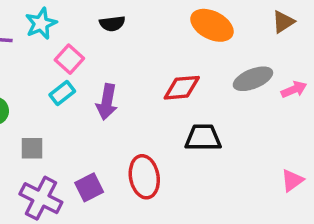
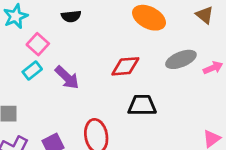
brown triangle: (283, 22) -> (205, 15), turned -48
purple arrow: (107, 102) -> (67, 77), turned -56

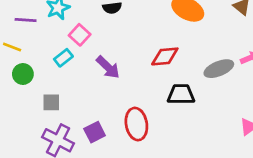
gray ellipse: (181, 59) -> (219, 69), moved
cyan rectangle: (32, 71) -> (63, 58), moved

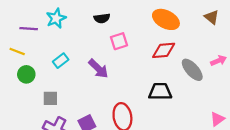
pink square: (80, 35) -> (119, 41), moved, turned 30
red diamond: (165, 56) -> (164, 50), moved
gray ellipse: (219, 69) -> (192, 70), turned 70

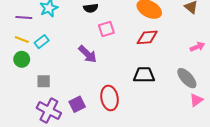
yellow line: (17, 51) -> (22, 39), moved
cyan rectangle: (61, 61) -> (42, 42), moved
gray ellipse: (192, 70) -> (187, 78), moved

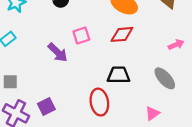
pink square: (106, 29) -> (81, 36), moved
red ellipse: (110, 98) -> (99, 102), moved
pink triangle: (196, 100) -> (152, 113), moved

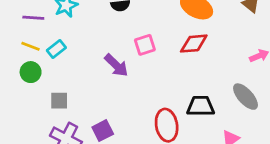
black trapezoid: (119, 75) -> (201, 106), moved

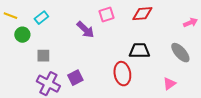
yellow line: (31, 46) -> (10, 16), moved
black trapezoid: (201, 106) -> (139, 51), moved

